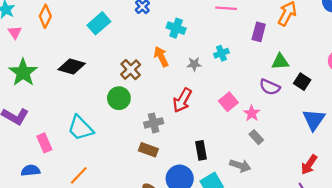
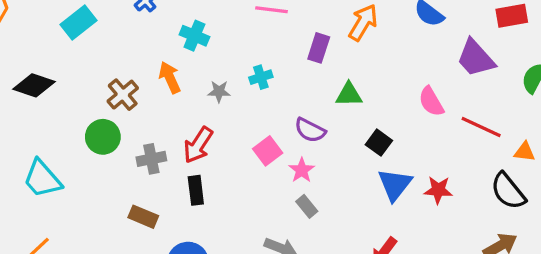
black square: (302, 82) -> (379, 143), moved
purple semicircle: (270, 87) -> (310, 130), moved
gray cross: (154, 123) -> (151, 159), moved
black rectangle: (201, 150) -> (196, 190), moved

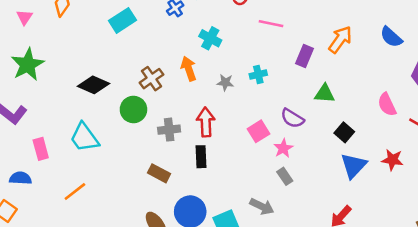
black diamond: (34, 85) -> (94, 85), moved
red arrow: (198, 145) -> (206, 122), turned 140
red star: (438, 190) -> (392, 160), moved

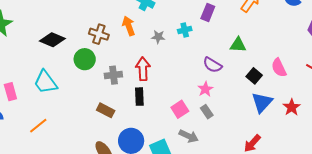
purple rectangle: (304, 56) -> (208, 13), moved
brown cross: (151, 79) -> (99, 34), turned -36
pink semicircle: (387, 104) -> (279, 68), moved
pink square: (259, 131) -> (180, 109), moved
red star: (392, 160) -> (292, 107), moved, turned 30

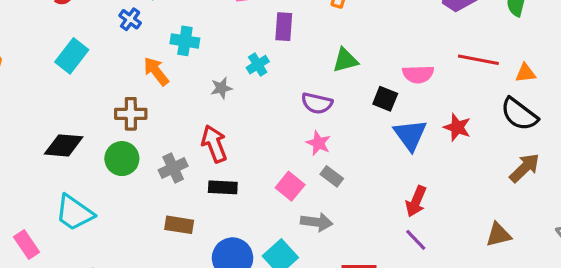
orange arrow: (129, 26) -> (156, 71), moved
pink semicircle: (279, 68) -> (418, 74), turned -48
black rectangle: (139, 97) -> (223, 187), turned -66

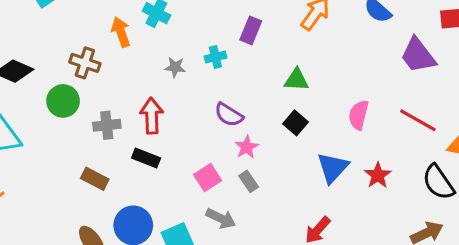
pink semicircle: (418, 74) -> (359, 115), turned 88
black square: (385, 99) -> (295, 123), moved
purple semicircle: (317, 103) -> (229, 115), moved

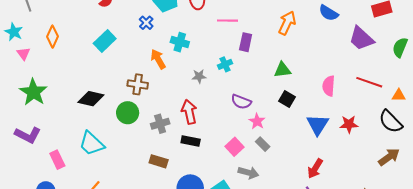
red star: (378, 175) -> (349, 124), turned -30

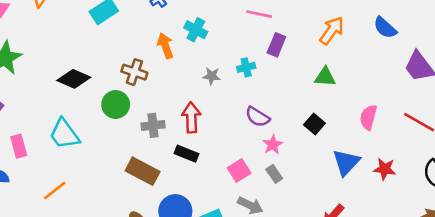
green triangle: (282, 70) -> (325, 77), moved
brown rectangle: (159, 161) -> (143, 171), size x1.4

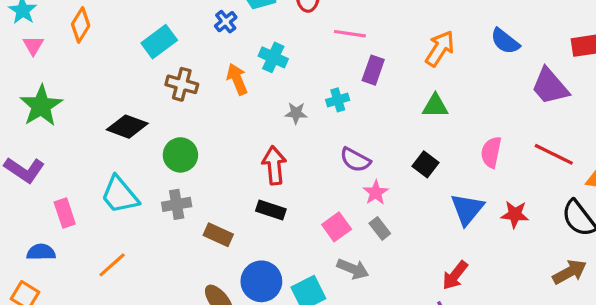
brown cross: (134, 72) -> (182, 84), moved
gray cross: (153, 125) -> (177, 204), moved
brown rectangle: (143, 171) -> (218, 235), size x0.7

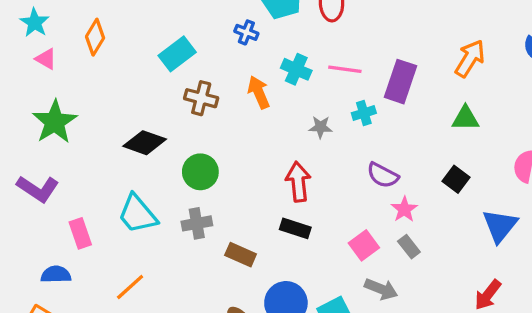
blue cross: (226, 22) -> (246, 32), turned -30
pink line: (350, 34) -> (345, 69), moved
pink triangle: (33, 45) -> (46, 59), turned -30
purple rectangle: (373, 70) -> (401, 82), size x1.4

